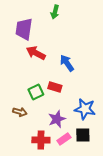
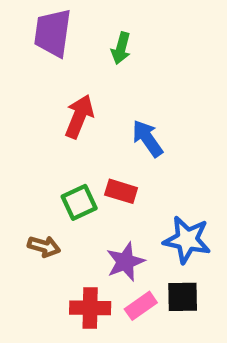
green arrow: (55, 12) -> (121, 48), moved
purple trapezoid: (24, 29) -> (53, 33), moved
red arrow: (36, 53) -> (79, 116), turned 84

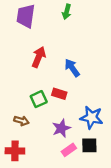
green arrow: (121, 48) -> (67, 12), moved
red cross: (90, 308) -> (15, 151), moved

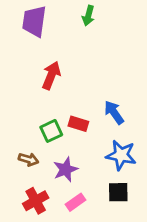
blue arrow: (72, 68) -> (114, 112), moved
purple star: (61, 128) -> (66, 169), moved
pink rectangle: (69, 150) -> (76, 202), moved
red cross: (15, 151) -> (36, 201), moved, turned -30

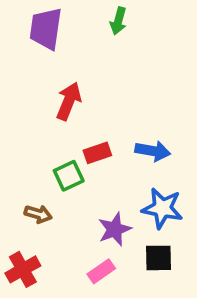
blue arrow: (114, 112) -> (153, 151), turned 135
red rectangle: (78, 124) -> (97, 153), moved, turned -36
purple star: (66, 169) -> (115, 229), moved
red cross: (36, 201) -> (23, 269), moved

